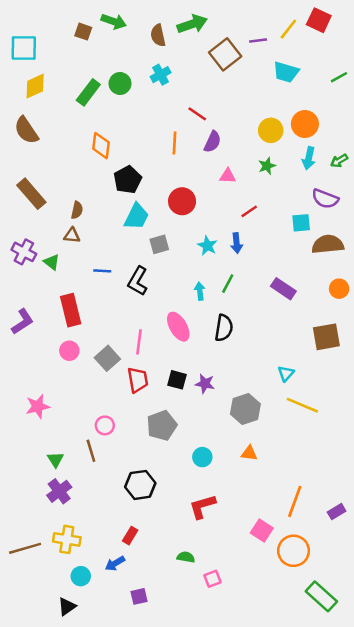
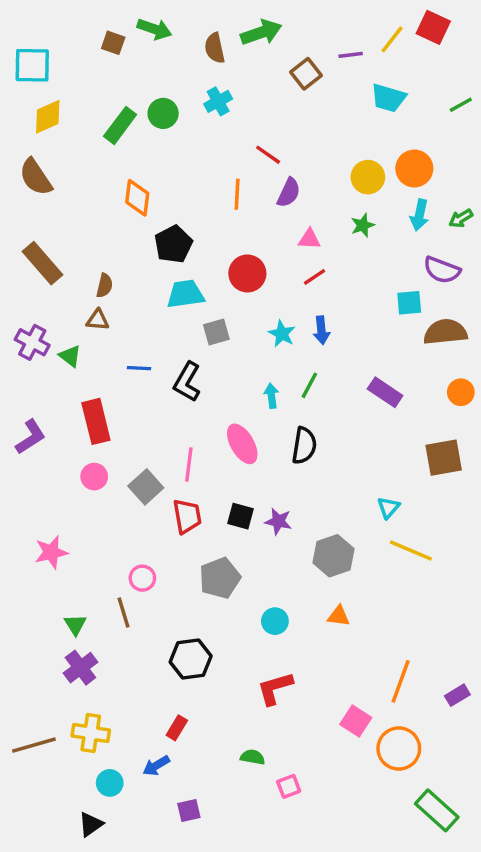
brown square: (225, 54) -> (306, 74), size x0.7
red line: (249, 211) -> (315, 277), moved
cyan trapezoid: (136, 216) -> (185, 294), turned -124

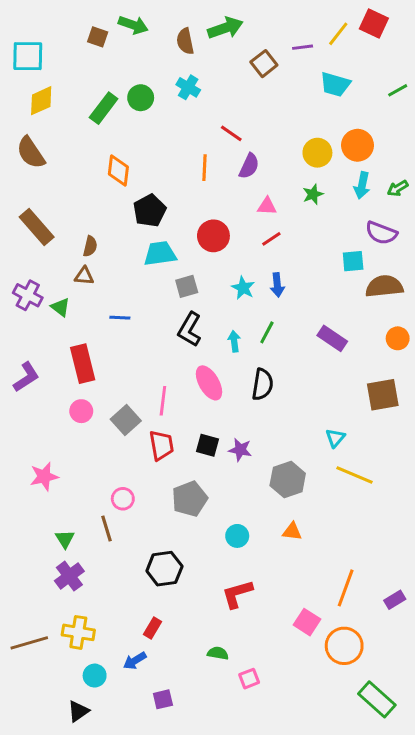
cyan cross: (218, 101) -> (188, 87), turned -30
black L-shape: (187, 382) -> (190, 329), moved

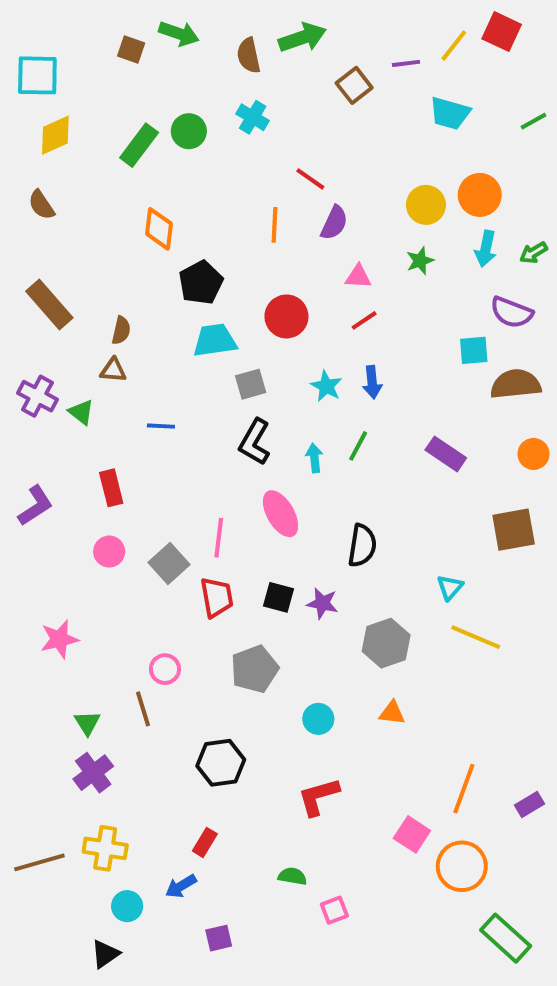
brown semicircle: (31, 153) -> (41, 205), size x0.7
red rectangle: (83, 364) -> (111, 488), size x0.7
black semicircle: (262, 384) -> (362, 546), moved

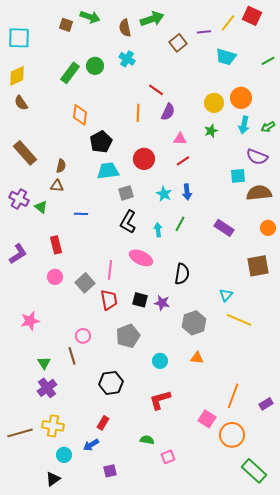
yellow diamond: (55, 135) -> (17, 76), moved
pink ellipse: (280, 514) -> (141, 258), turned -35

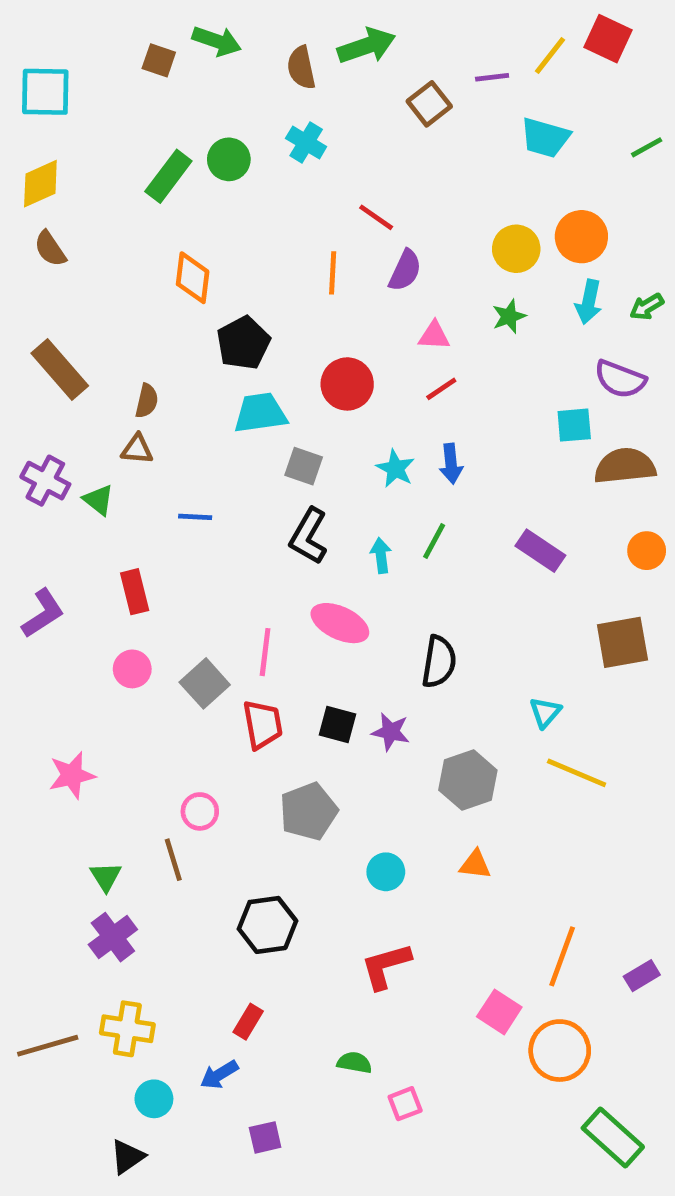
gray square: (126, 193) -> (304, 466), turned 35

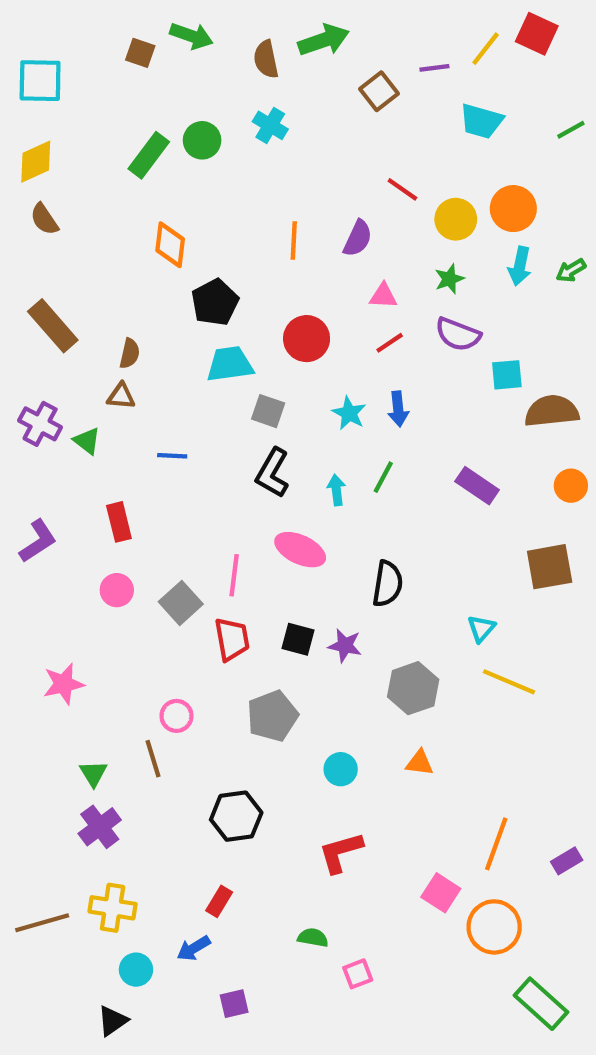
red line: (376, 217) -> (402, 189), moved
purple semicircle: (620, 379) -> (458, 334), moved

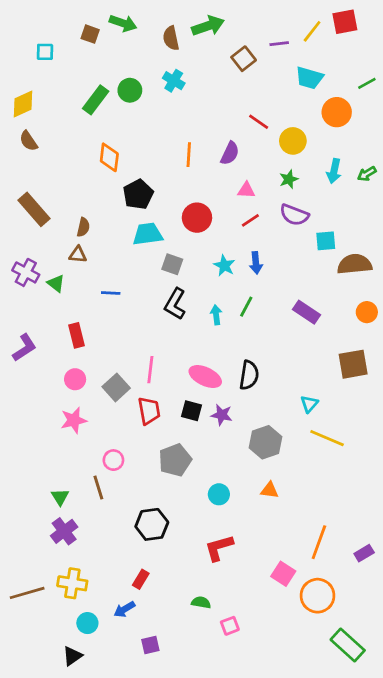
red square: (537, 34) -> (345, 22), turned -36
cyan square: (40, 81) -> (45, 52), moved, size x0.6
orange circle: (513, 209) -> (337, 112), moved
pink ellipse: (300, 550) -> (205, 377), moved
pink star: (64, 684) -> (74, 420), moved

